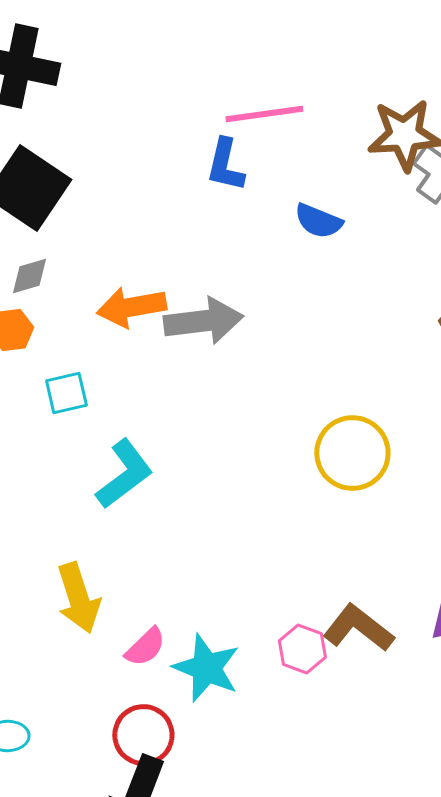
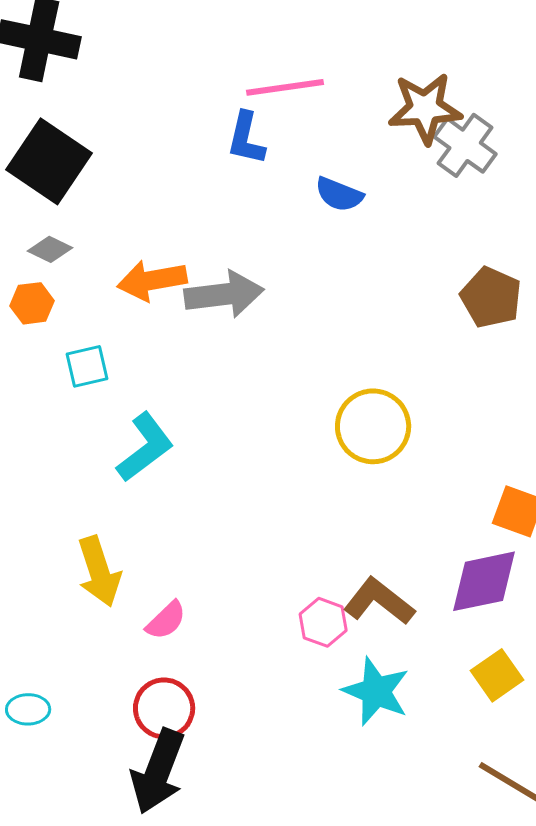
gray diamond: (29, 276) -> (50, 249), turned 42
cyan star: (206, 668) -> (376, 691), moved

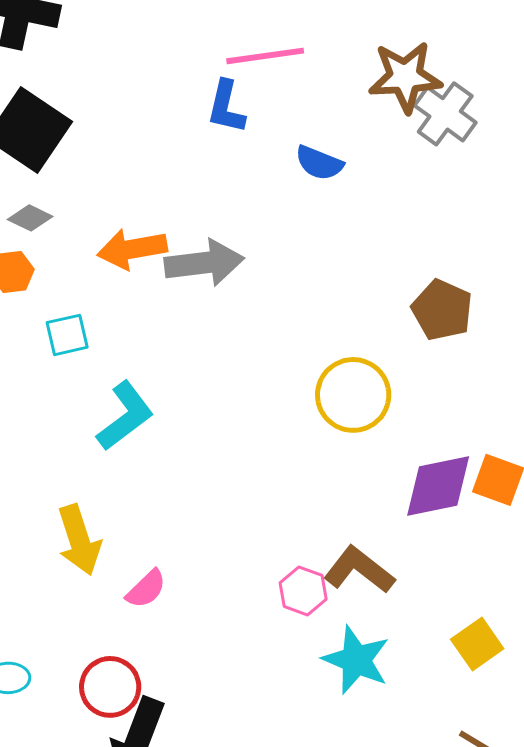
brown pentagon: (491, 297) -> (442, 310), moved
purple diamond: (484, 581) -> (438, 486), moved
red circle: (164, 708) -> (110, 687), moved

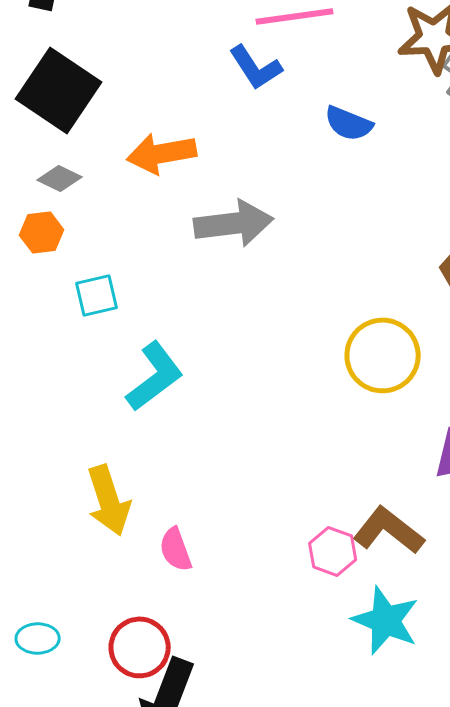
blue L-shape: (226, 107) -> (256, 67), turned -46
orange arrow: (132, 249) -> (162, 153), moved
pink semicircle: (146, 589) -> (176, 549), turned 114

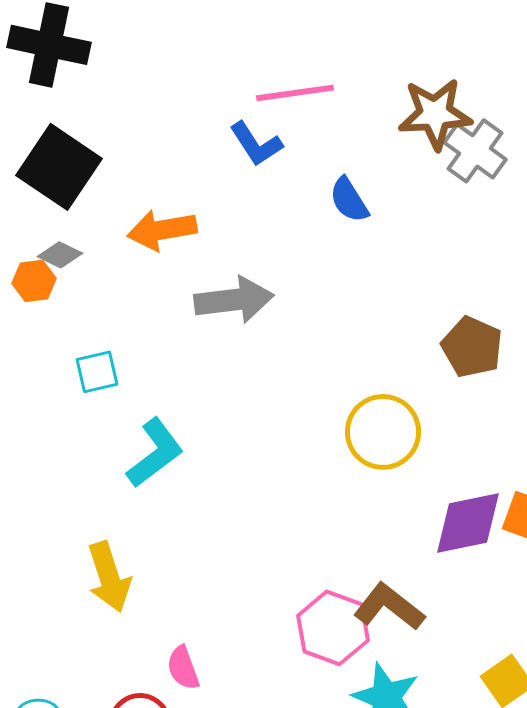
blue semicircle: (349, 123) -> (349, 200), turned 36
orange hexagon: (42, 232) -> (34, 281), moved
pink semicircle: (176, 549) -> (183, 668), moved
pink hexagon: (333, 551) -> (333, 628), size x1.5

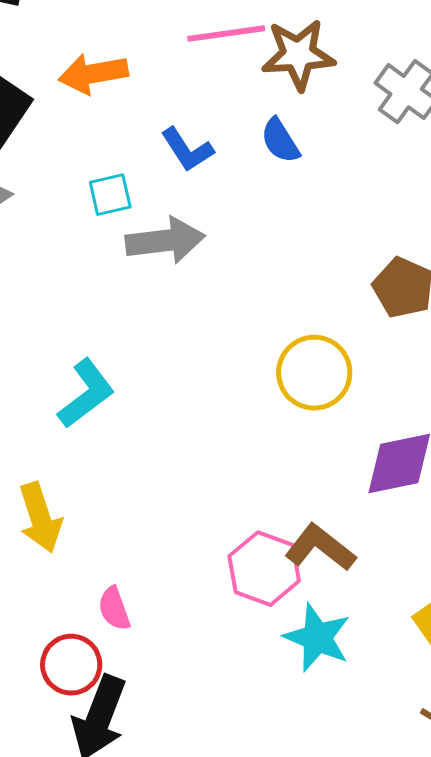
brown star: (435, 114) -> (298, 55), moved
blue L-shape: (256, 144) -> (187, 150), moved
orange arrow: (162, 230) -> (93, 74), moved
cyan square: (97, 372) -> (110, 195), moved

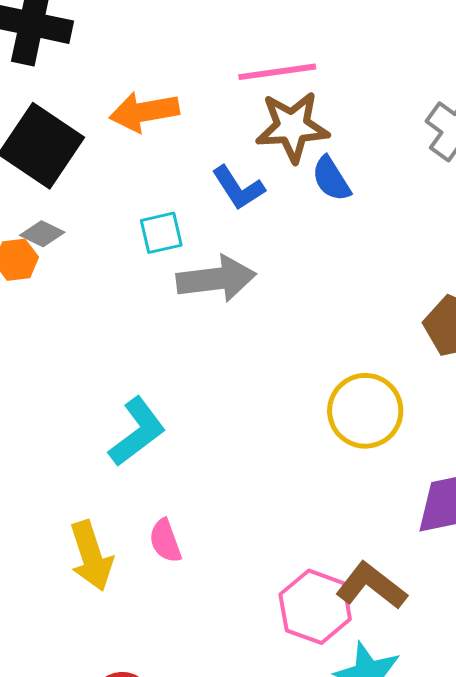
brown star: (298, 55) -> (292, 127), moved
pink semicircle: (114, 609) -> (165, 541), moved

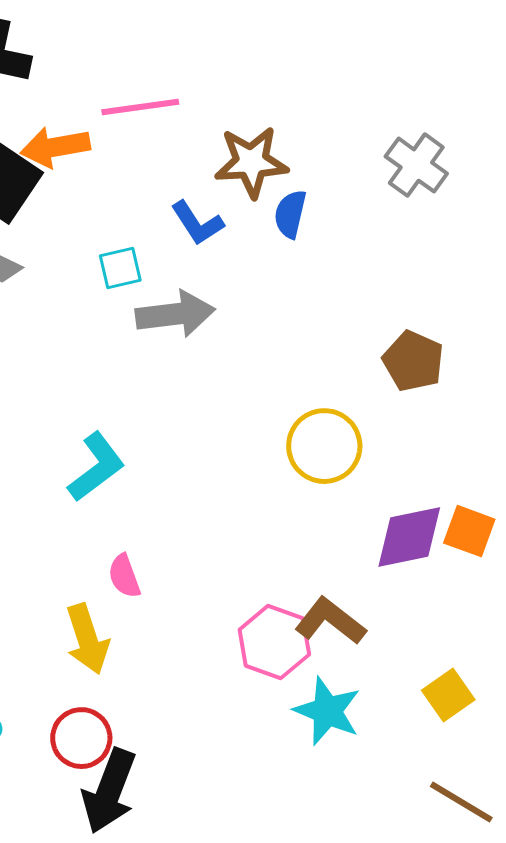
pink line: (277, 72) -> (140, 107), moved
orange arrow: (144, 112) -> (55, 147), moved
blue semicircle: (331, 179) -> (290, 214), turned 45
yellow arrow: (91, 556) -> (87, 639), moved

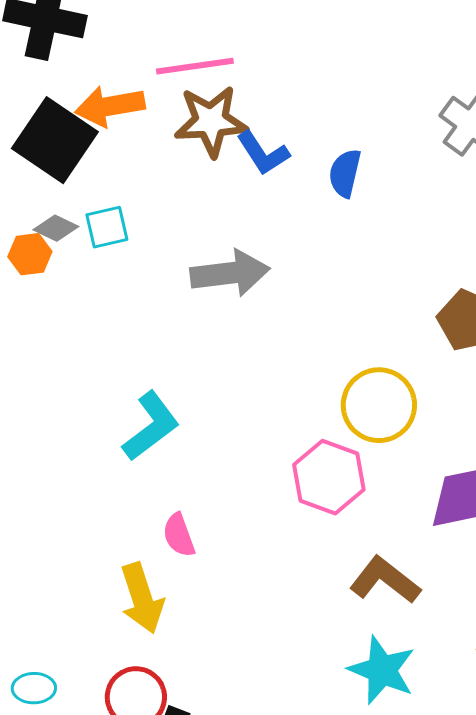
brown star: (251, 162) -> (211, 121), moved
blue L-shape: (197, 223) -> (263, 153), moved
cyan square: (120, 268) -> (107, 227), moved
pink hexagon: (274, 642) -> (329, 477), moved

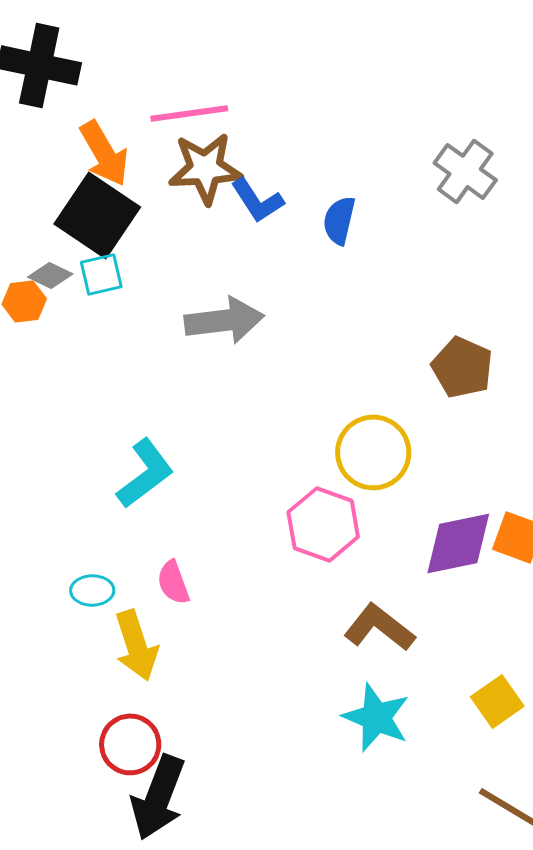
orange arrow: (110, 106) -> (104, 153), turned -110
black square: (55, 140) -> (97, 215), moved
cyan ellipse: (34, 688) -> (92, 590), moved

